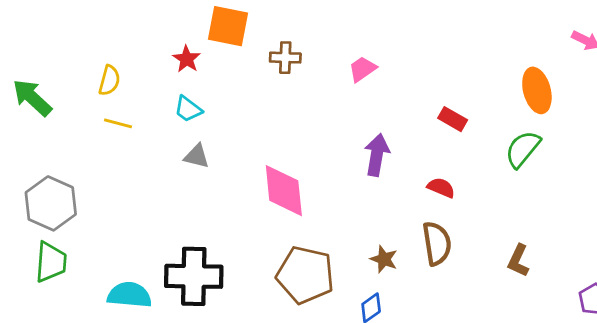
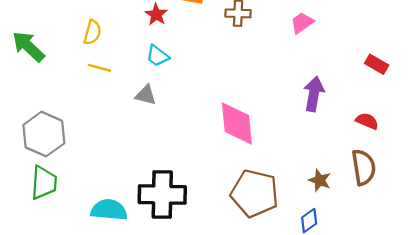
gray triangle: (197, 156) -> (146, 95), moved

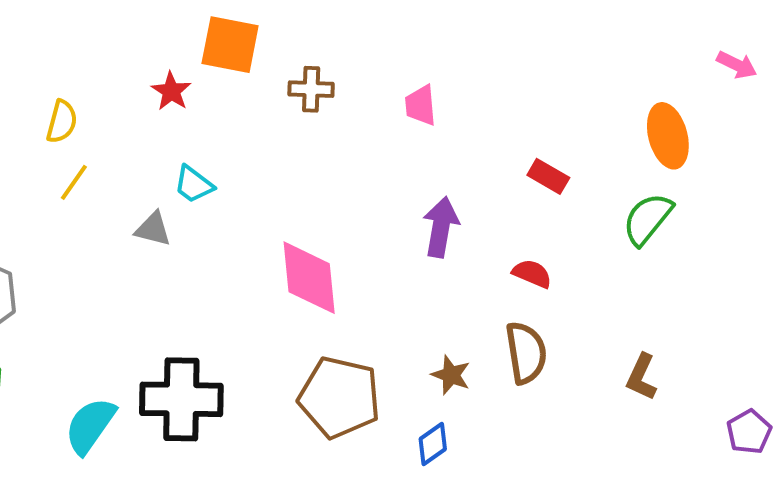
pink trapezoid: (302, 23) -> (421, 105), turned -60
cyan trapezoid: (157, 56) -> (194, 184), moved
yellow line: (99, 68) -> (74, 182), turned -70
cyan semicircle: (109, 210) -> (90, 426), turned -60

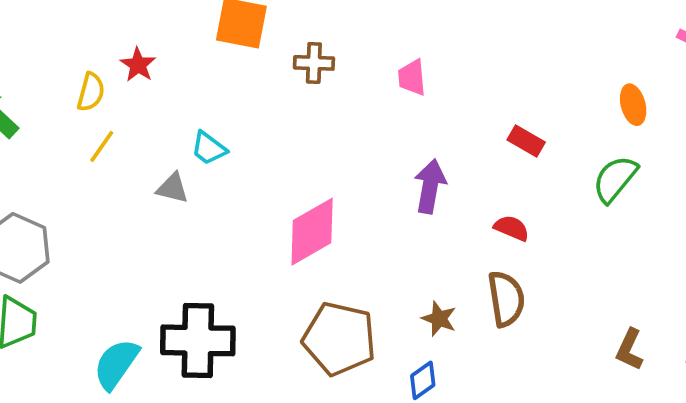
red star: (171, 91) -> (138, 65), moved
orange ellipse: (668, 136) -> (633, 105), size x0.7
pink diamond: (309, 278) -> (312, 232), turned 66
brown L-shape: (642, 377) -> (629, 350), moved

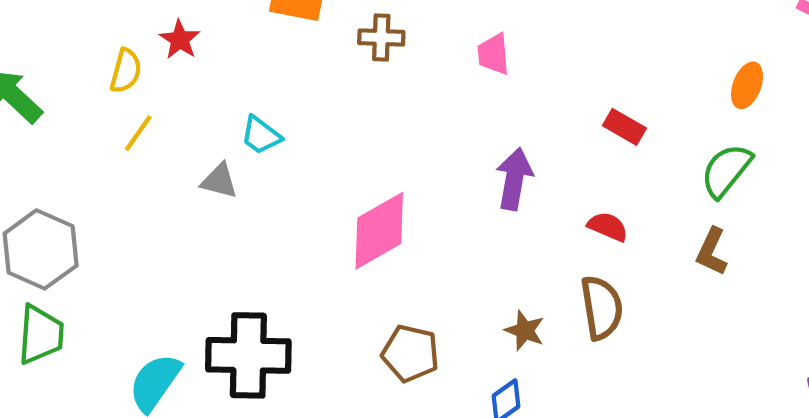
orange ellipse: (633, 105) -> (747, 85), turned 36
brown pentagon: (339, 339) -> (410, 353), size x0.7
brown L-shape: (629, 350) -> (712, 252), moved

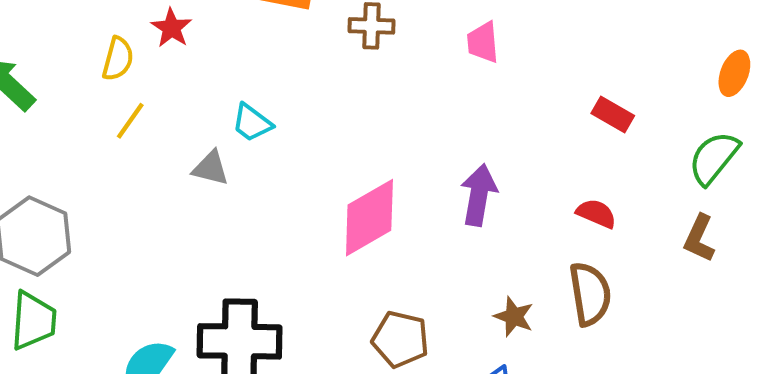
purple arrow: (514, 179) -> (479, 195), moved

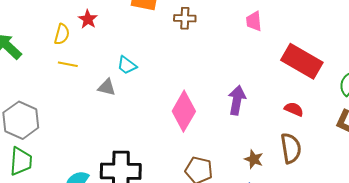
pink trapezoid: (483, 42) -> (254, 21), moved
red rectangle: (613, 115) -> (302, 61), size x2.0
yellow line: (130, 121) -> (68, 64), turned 66
pink diamond: (369, 218) -> (184, 111), turned -30

